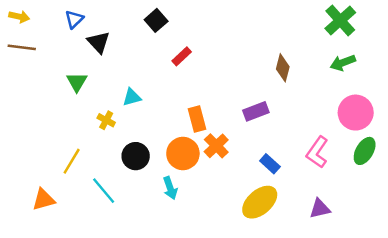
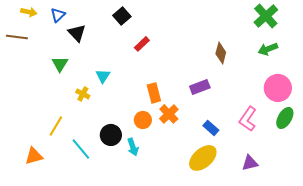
yellow arrow: (19, 17) -> (29, 12), moved
cyan triangle: (132, 97) -> (103, 76), turned -42
orange circle: (183, 154) -> (143, 120), size x0.7
black circle: (136, 156) -> (111, 135), moved

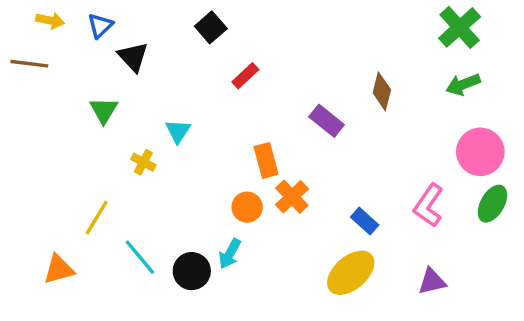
purple rectangle: (200, 87) -> (327, 121), moved, turned 60
black circle: (111, 135) -> (192, 271), moved
cyan arrow: (133, 147) -> (230, 254), turned 48

